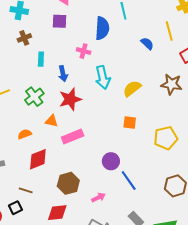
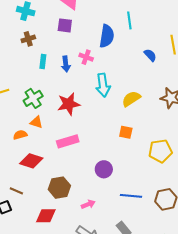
blue arrow: (63, 74) -> (66, 64), moved
orange triangle: (52, 121) -> (36, 122), moved
red diamond: (38, 159) -> (31, 161), turned 35
blue line: (129, 181) -> (131, 196), moved, turned -55

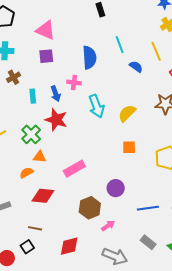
cyan line: (129, 20) -> (120, 45), moved
red star: (69, 104) -> (56, 120), moved, turned -30
brown hexagon: (59, 188) -> (90, 208), moved

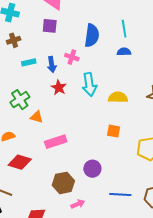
blue semicircle: (136, 67) -> (124, 52), moved, turned -48
cyan rectangle: (33, 96) -> (29, 62), turned 72
yellow semicircle: (127, 113) -> (118, 97), turned 36
red star: (56, 120) -> (59, 88), moved, size x0.7
orange triangle: (40, 157) -> (37, 117), moved

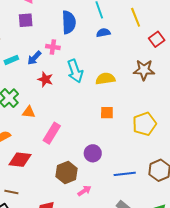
blue arrow: (52, 64) -> (34, 58), turned 63
pink rectangle: (56, 142) -> (52, 133), turned -30

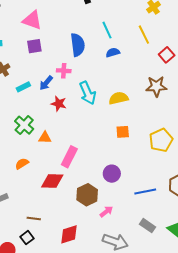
red diamond: (20, 160) -> (52, 181), moved

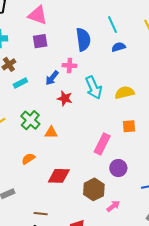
cyan rectangle: (23, 87) -> (20, 83), moved
pink rectangle: (69, 157) -> (102, 144), moved

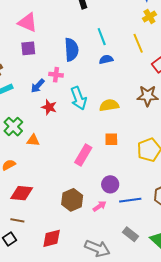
purple circle: (118, 168) -> (110, 184), moved
red diamond: (59, 176) -> (22, 193), moved
pink arrow: (113, 206) -> (100, 206), moved

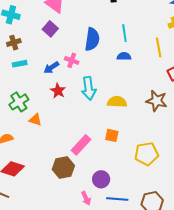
purple square: (28, 48) -> (50, 29), turned 35
brown hexagon: (72, 200) -> (63, 167), moved
pink arrow: (100, 206) -> (86, 198), turned 88

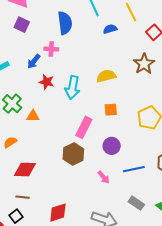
blue semicircle: (124, 56) -> (110, 29), moved
cyan arrow: (89, 88) -> (73, 88), moved, turned 35
brown star: (157, 101) -> (144, 64), turned -30
purple circle: (101, 179) -> (112, 146), moved

